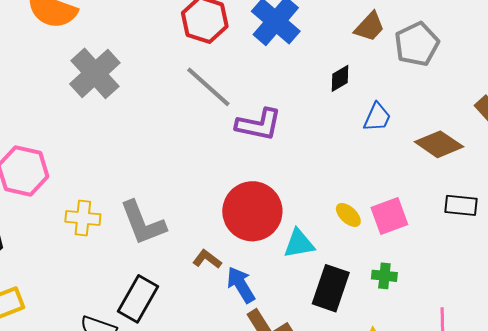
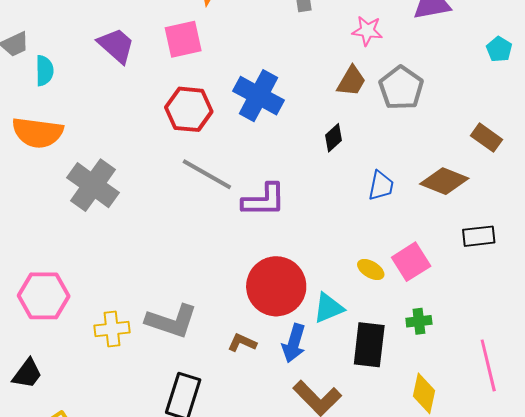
blue trapezoid: (377, 117) -> (381, 186), moved
gray L-shape: (143, 223) -> (172, 321), turned -38
blue arrow: (241, 285) -> (294, 343), moved, turned -120

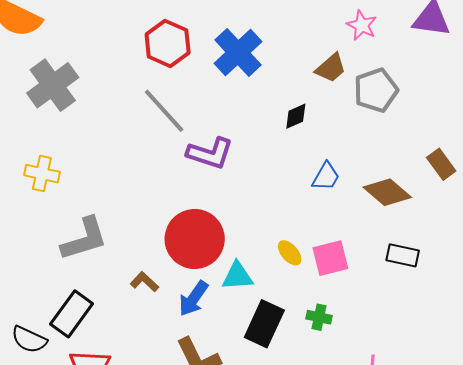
gray L-shape: (172, 321) -> (84, 239), turned -54
yellow cross: (112, 329) -> (42, 174), moved

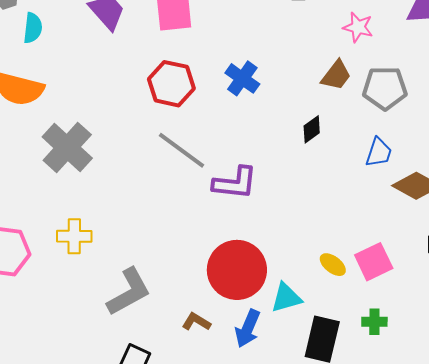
blue cross: (238, 52) -> (242, 78), size x0.7
gray pentagon: (376, 90) -> (385, 88), turned 30
blue trapezoid: (326, 177) -> (379, 152), moved

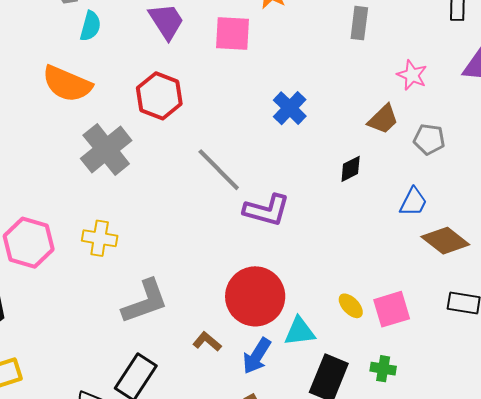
red hexagon: (171, 84) -> (159, 96), moved
gray pentagon: (385, 88) -> (429, 139), size x0.7

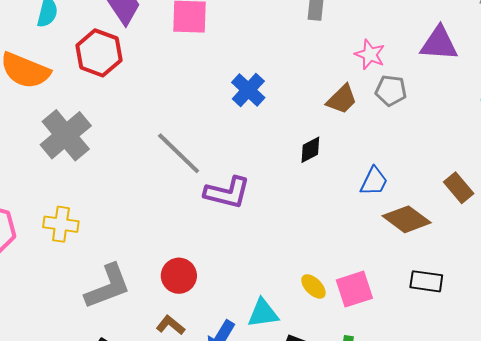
red hexagon: (159, 96) -> (99, 53), moved
gray pentagon: (429, 139) -> (391, 90), moved
red circle: (255, 296) -> (179, 276), moved, size x0.6

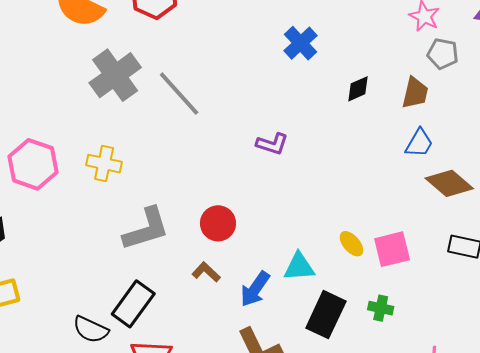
brown trapezoid: (342, 99) -> (415, 93), moved, turned -36
black diamond: (310, 150) -> (358, 89), moved
gray line: (179, 153) -> (179, 94), moved
purple L-shape: (227, 193) -> (272, 144), size x0.7

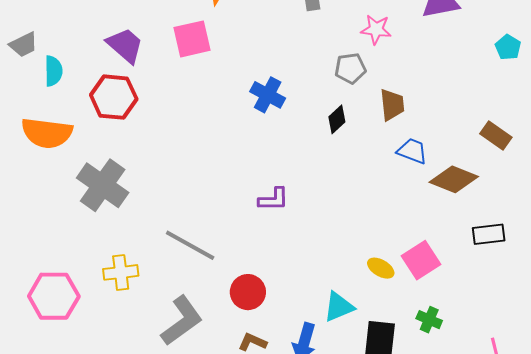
gray pentagon: (443, 54) -> (350, 68), moved
gray line: (179, 94) -> (190, 245), moved
blue trapezoid: (419, 143) -> (412, 151), turned -80
green cross: (381, 308) -> (429, 320), turned 30

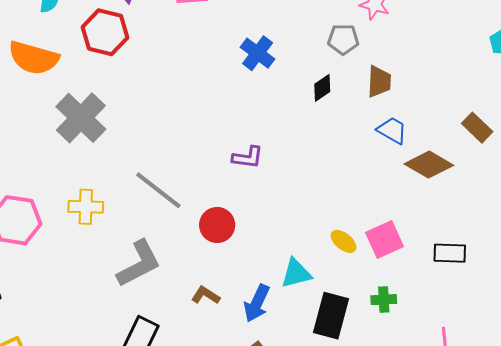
black rectangle: (489, 234) -> (450, 253), moved
red circle: (248, 292) -> (217, 225), moved
green cross: (429, 320) -> (384, 300), turned -35

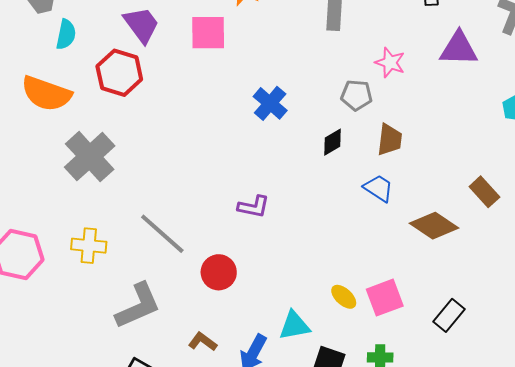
blue trapezoid: (392, 130) -> (379, 188), moved
black rectangle: (450, 253) -> (449, 315), turned -56

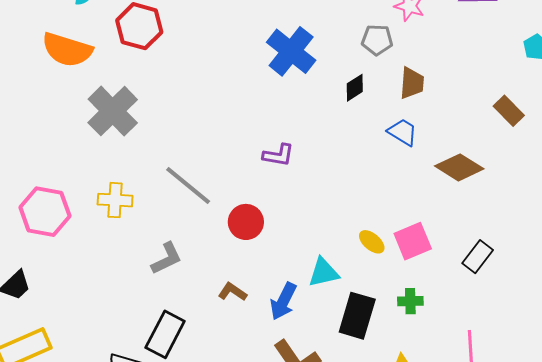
blue cross: (270, 103) -> (291, 51), size x1.4
brown rectangle: (484, 192) -> (509, 111), moved
gray L-shape: (138, 306) -> (167, 258), size x0.7

